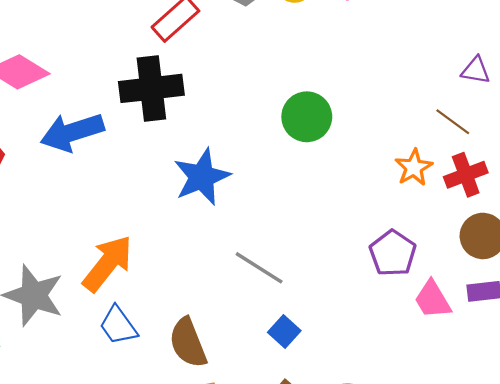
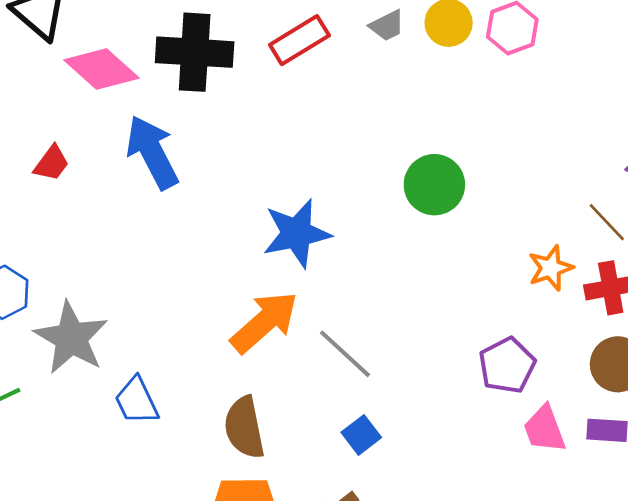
black cross: (151, 88) -> (195, 52), moved
blue arrow: (72, 132) -> (152, 152), turned 70
orange arrow: (108, 263) -> (264, 322), moved
blue trapezoid: (118, 325) -> (137, 401), moved

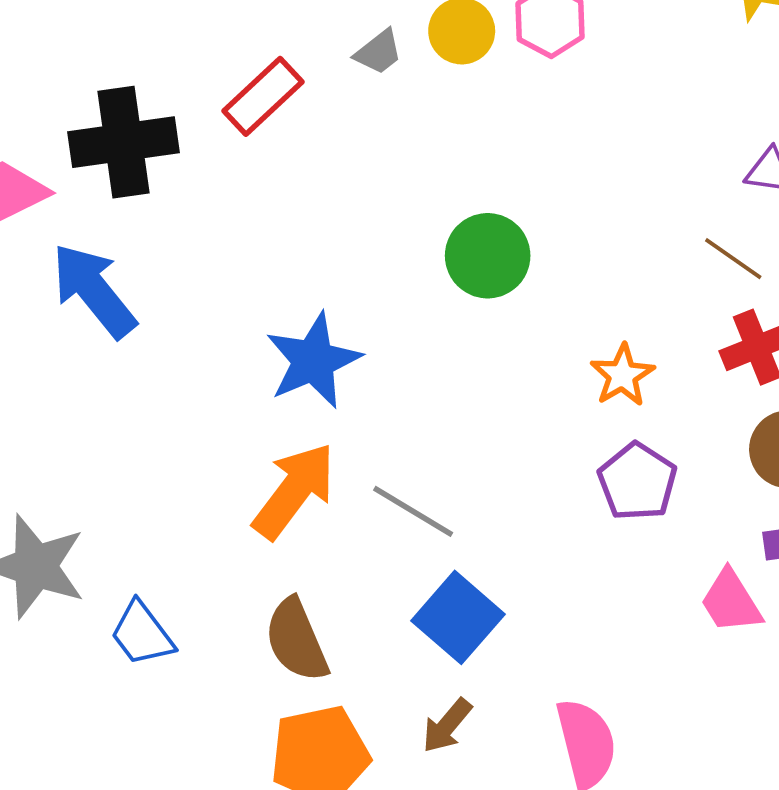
orange star: (551, 268) -> (622, 375), moved
pink trapezoid: (544, 429) -> (731, 601), moved
blue square: (361, 435) -> (458, 617), size x1.6

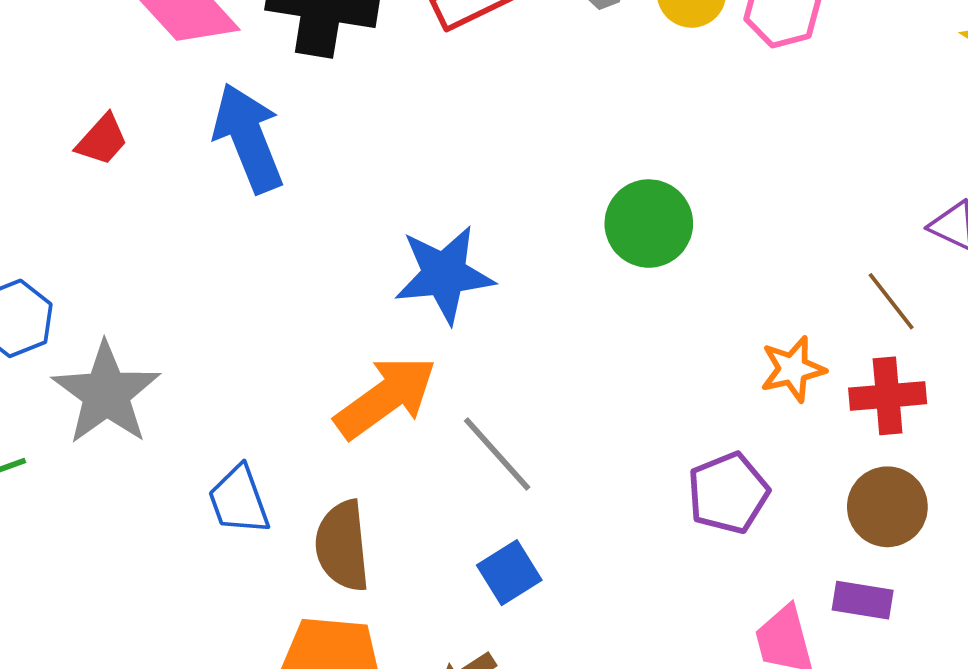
orange star: (622, 375) -> (793, 369), moved
blue square: (458, 617) -> (509, 573), size x0.7
blue trapezoid: (142, 634) -> (239, 500), moved

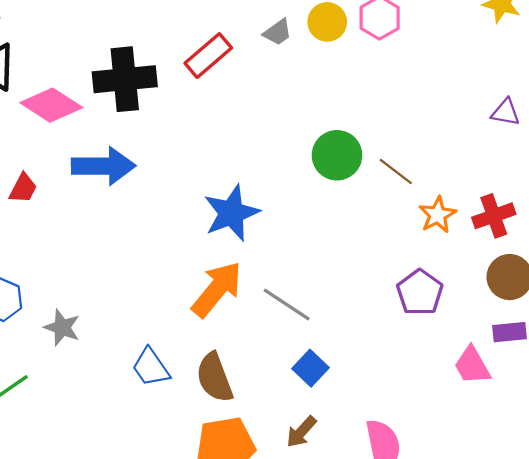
blue arrow: (248, 138) -> (104, 166), turned 126
brown line: (891, 301) -> (396, 171), moved
gray star: (106, 393) -> (62, 328), size x0.6

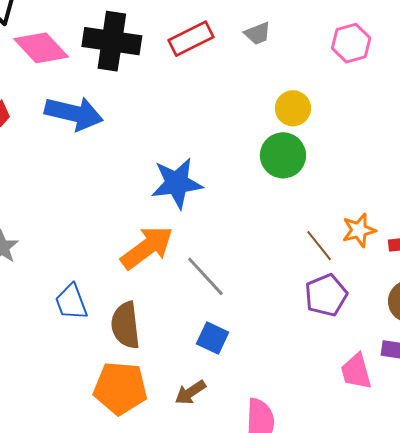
yellow circle: (327, 22) -> (293, 108), moved
brown line: (396, 171) -> (319, 246), moved
blue square: (310, 368) -> (213, 338), turned -32

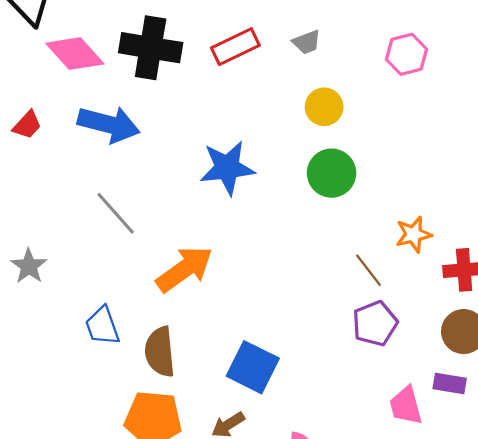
yellow circle: (293, 108) -> (324, 107), moved
blue star: (177, 183) -> (227, 168), moved
orange star: (359, 230) -> (414, 234), moved
gray line: (205, 276) -> (116, 213), moved
blue square: (213, 338) -> (253, 367), size x1.5

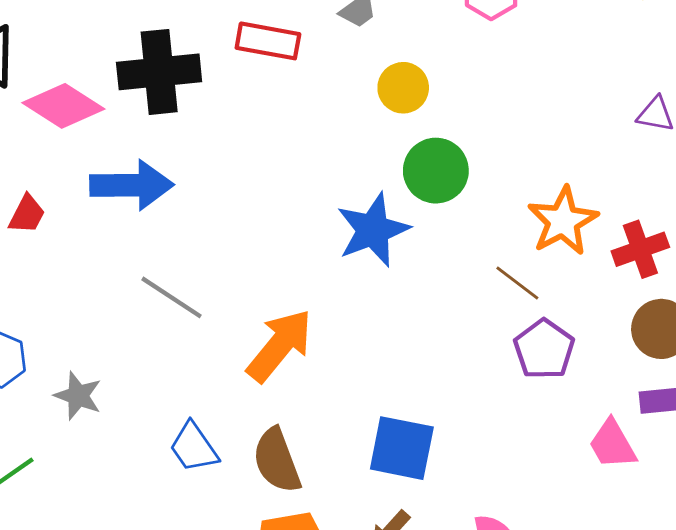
red rectangle: (235, 47) -> (268, 41), turned 51
blue star: (227, 168) -> (373, 230), moved
orange star: (414, 234) -> (563, 221), size x1.4

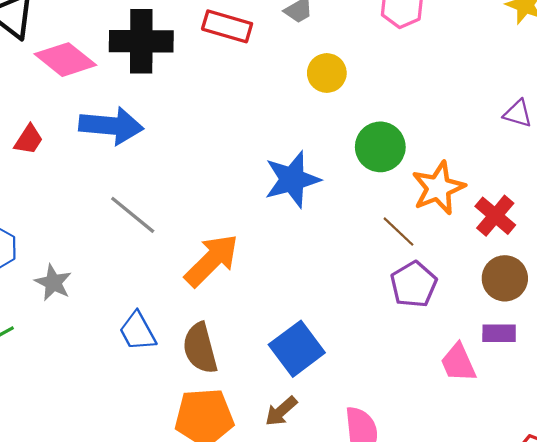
green circle: (436, 171) -> (380, 147), moved
red cross: (640, 249) -> (495, 216), turned -36
blue square: (402, 448) -> (297, 349), turned 36

